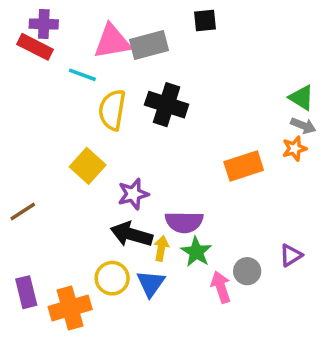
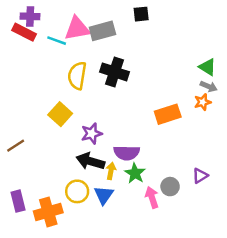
cyan line: (82, 75) -> (57, 41), moved

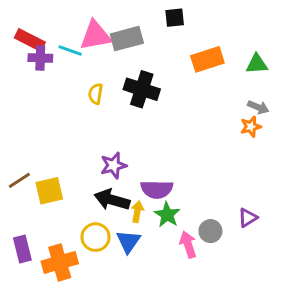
purple cross: (30, 16) -> (40, 58), moved
green triangle: (207, 67) -> (257, 64), moved, turned -36
yellow semicircle: (77, 76) -> (96, 94), size x0.6
yellow square: (60, 114) -> (49, 191), moved, turned 35
orange rectangle: (168, 114) -> (207, 59), moved

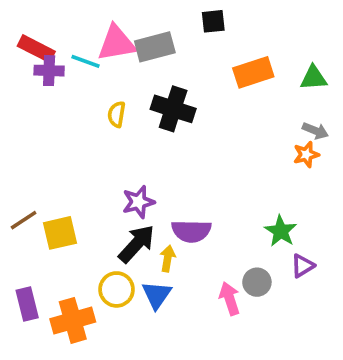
black arrow: (112, 200) -> (137, 244), turned 116
green star: (167, 215) -> (281, 231), moved

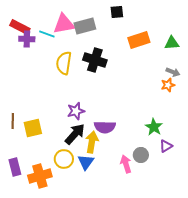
yellow semicircle: (117, 114) -> (64, 63), size x1.6
brown line: (24, 220) -> (13, 121), turned -56
yellow arrow: (168, 258) -> (92, 142), size x1.5

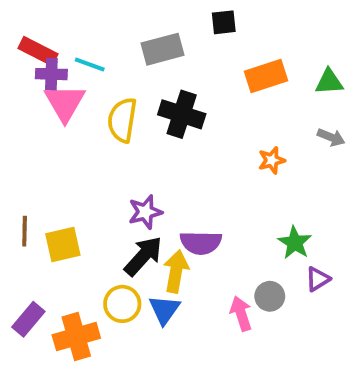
pink triangle: (64, 24) -> (65, 103), moved, turned -50
orange star: (168, 85) -> (272, 160), moved
purple rectangle: (15, 167) -> (28, 319), turned 54

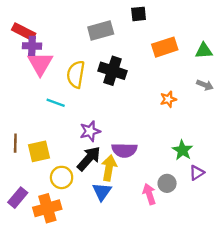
cyan line: (90, 64) -> (56, 103), moved
yellow circle: (122, 304) -> (62, 177), moved

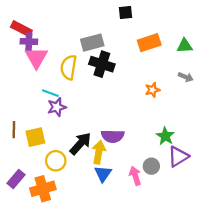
gray rectangle: (101, 30) -> (92, 43), moved
purple star: (90, 131) -> (57, 107), moved
purple triangle: (197, 173) -> (178, 156), size x1.5
blue triangle: (102, 192) -> (103, 174), moved

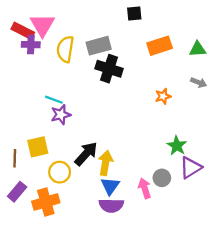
pink triangle: (36, 58) -> (42, 25), moved
yellow semicircle: (69, 67) -> (65, 49), moved
brown line: (14, 130) -> (15, 158), moved
purple semicircle: (113, 136) -> (111, 205), moved

